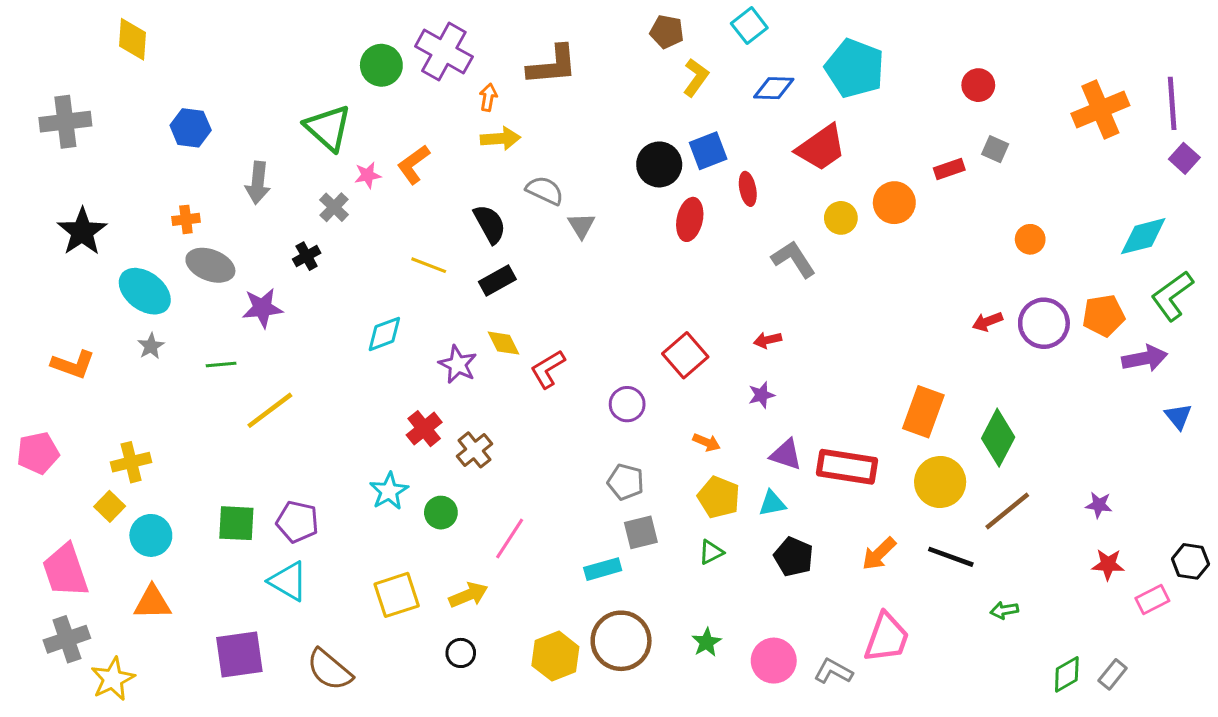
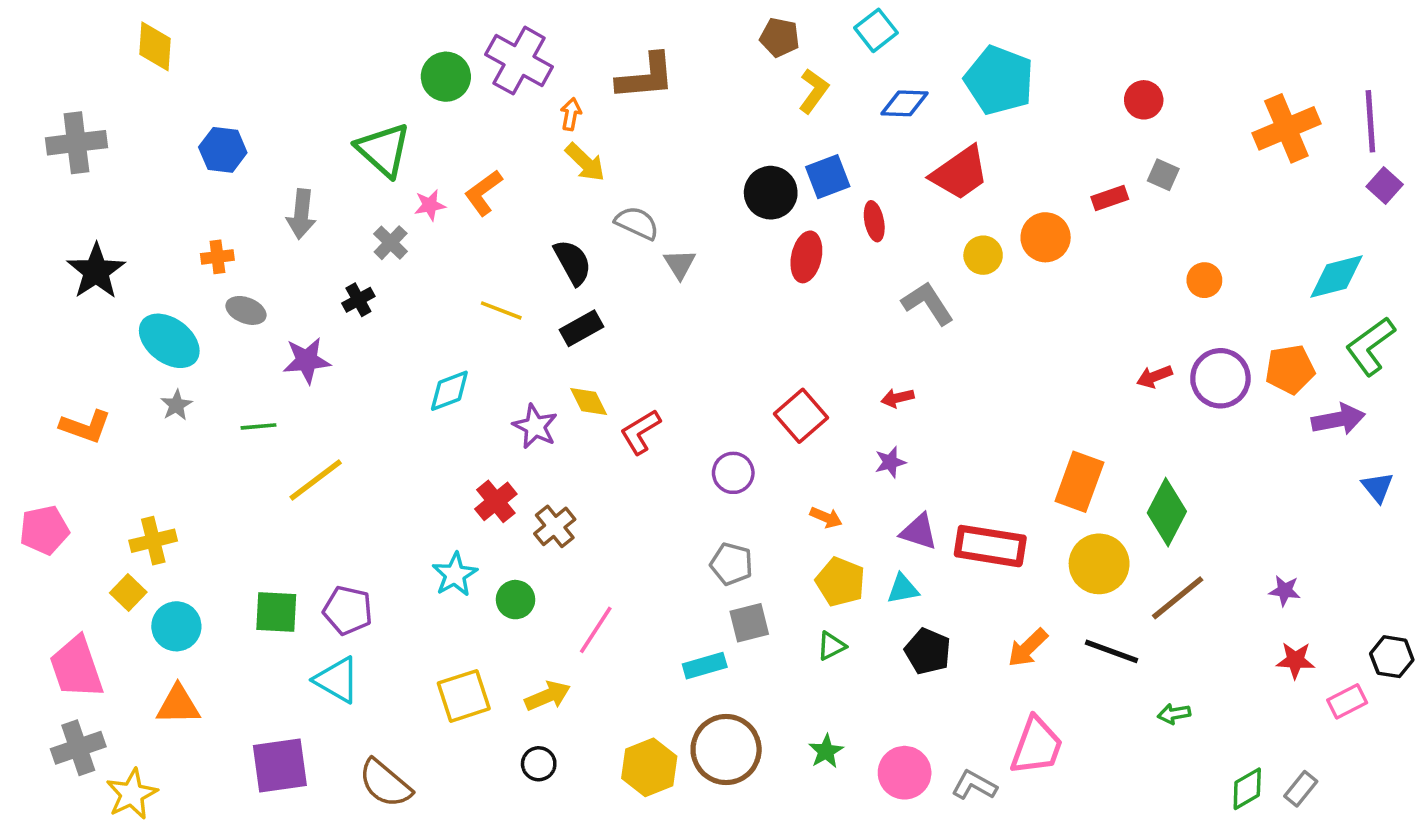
yellow arrow: (500, 139) -> (585, 162), turned 48
gray ellipse: (210, 265) -> (246, 310), size x0.7

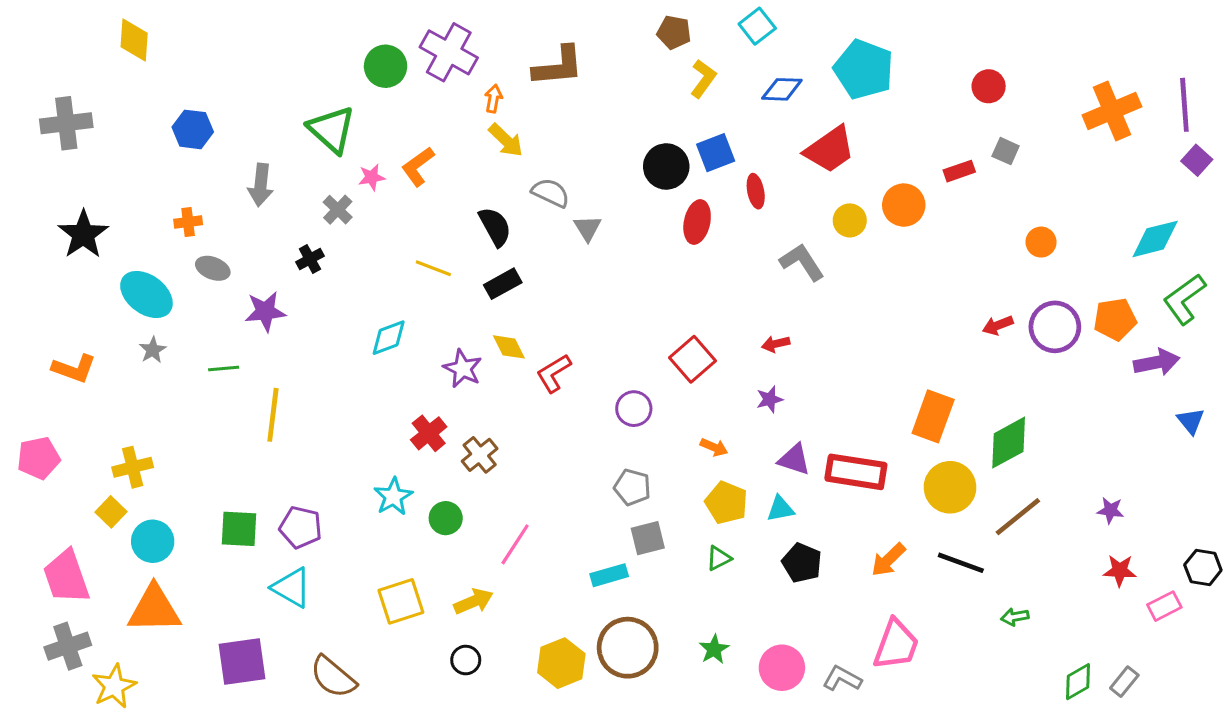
yellow line: (316, 480) -> (273, 415), turned -46
green diamond: (1167, 512) -> (1009, 443), turned 34
orange triangle: (178, 705) -> (154, 609), size x1.4

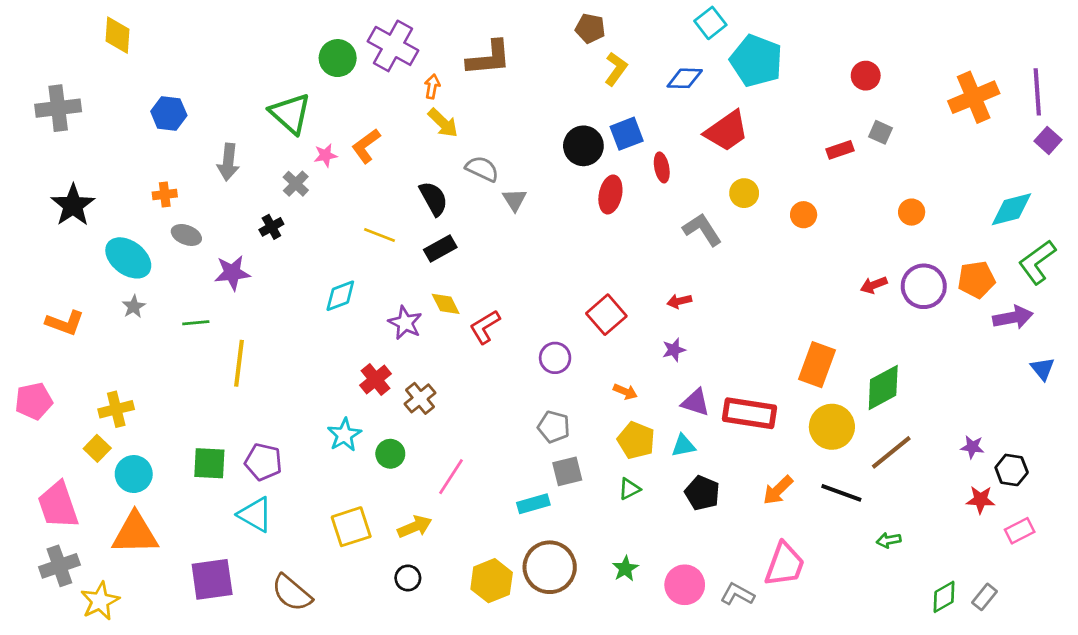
cyan square: (757, 26) -> (710, 23), moved
orange circle: (904, 205) -> (804, 215), moved, size x0.7
black hexagon: (1203, 567) -> (1012, 470), moved

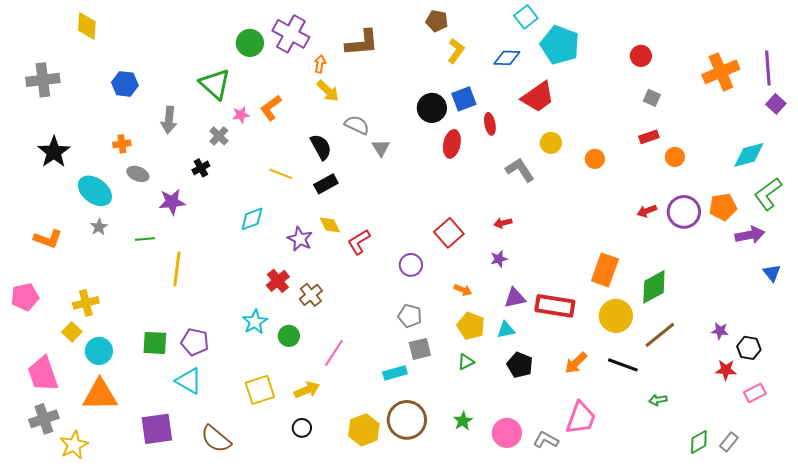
red rectangle: (840, 150) -> (649, 137), moved
purple triangle: (696, 402) -> (515, 298), turned -30

